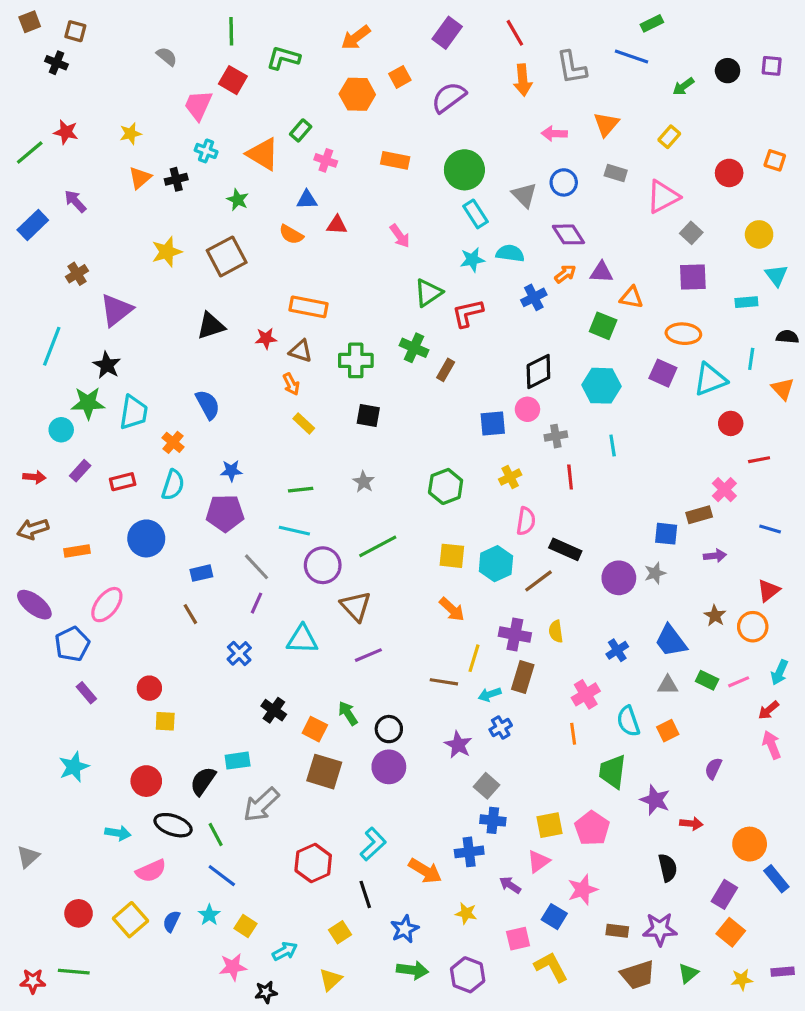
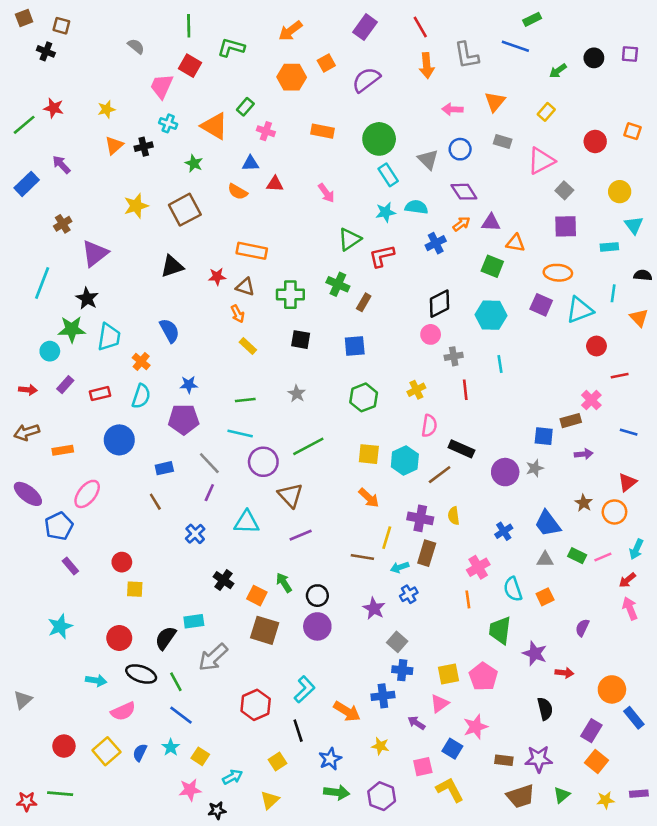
blue square: (493, 423) -> (355, 346), moved

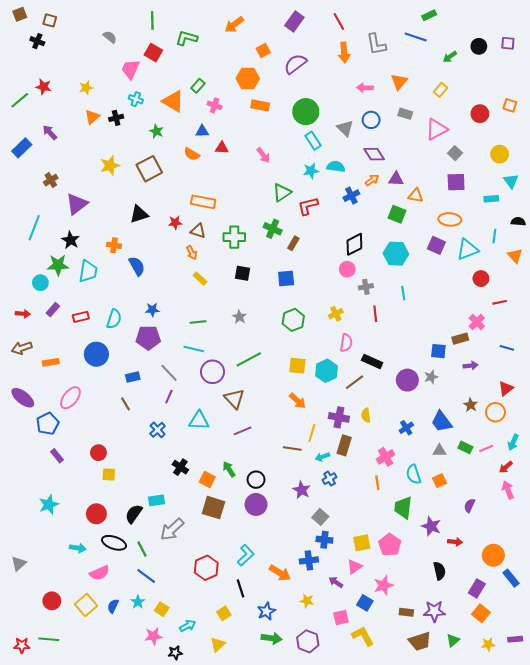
orange hexagon: (292, 77) -> (248, 78), moved
orange cross: (141, 361) -> (114, 245), moved, turned -32

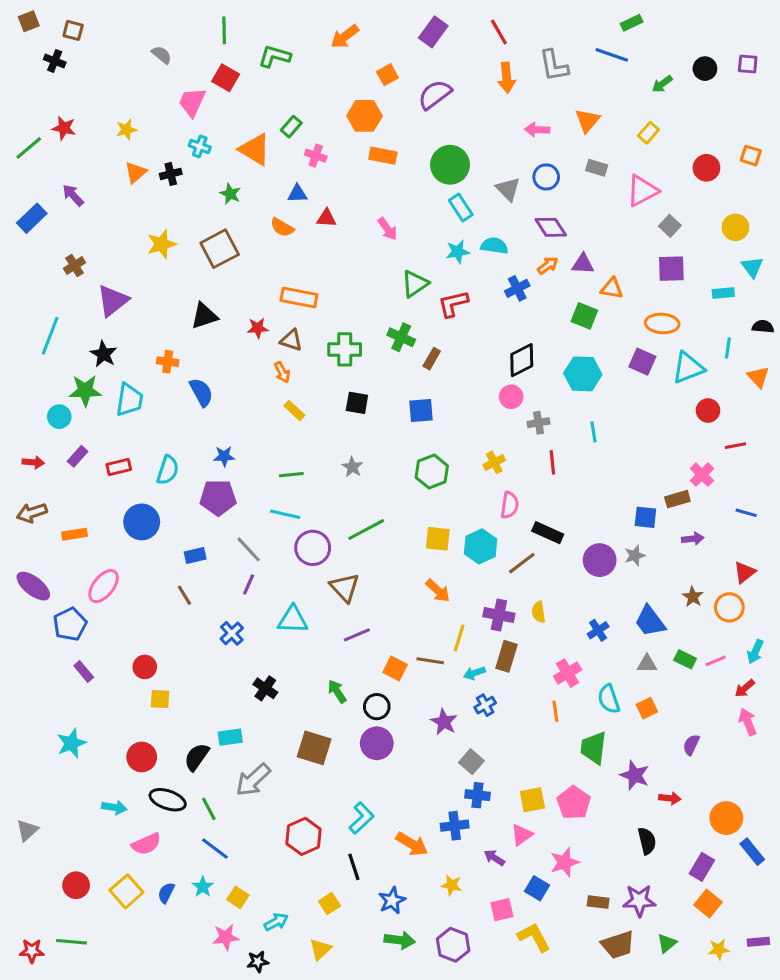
orange square: (207, 480) -> (395, 668), moved

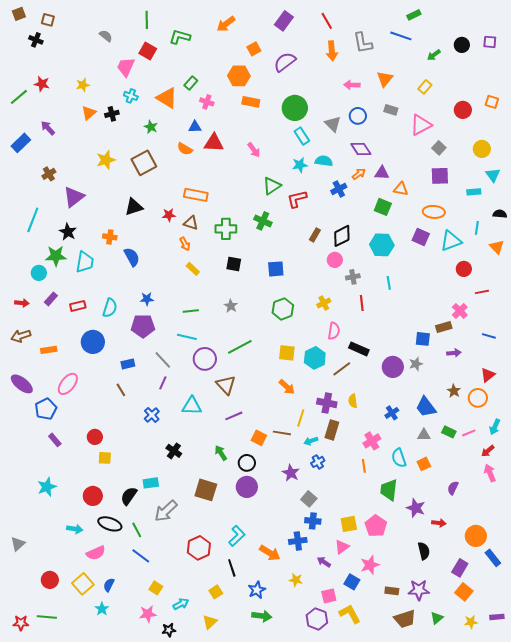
red triangle: (326, 218) -> (214, 143), size x1.5
brown rectangle: (432, 359) -> (315, 235), moved
cyan star: (203, 887) -> (102, 609), moved
purple hexagon: (453, 945) -> (317, 619), moved

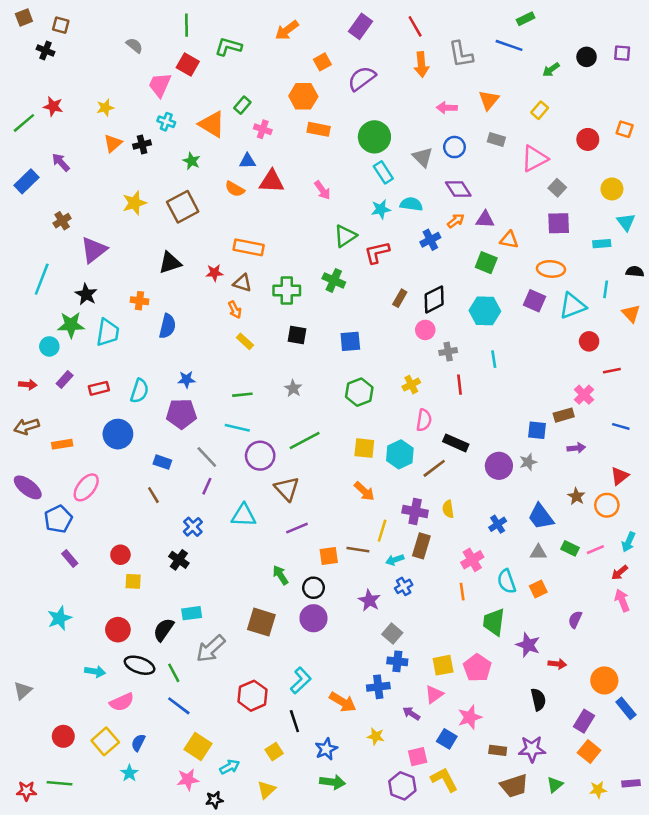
blue semicircle: (132, 257) -> (167, 326), turned 42
blue rectangle: (128, 364) -> (162, 462), turned 32
orange square: (259, 438) -> (329, 556), turned -35
black cross: (174, 451) -> (179, 560), moved
yellow square: (156, 588) -> (198, 746), size x1.5

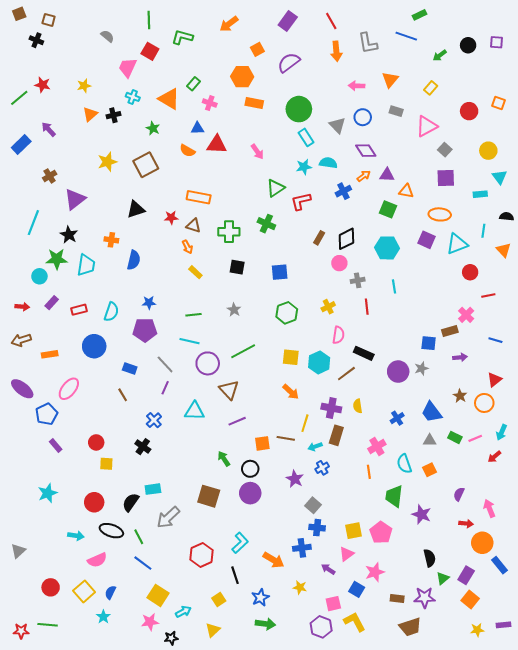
pink arrow: (622, 600) -> (489, 508), moved
red arrow: (557, 664) -> (466, 524), moved
green triangle: (555, 785) -> (443, 578), moved

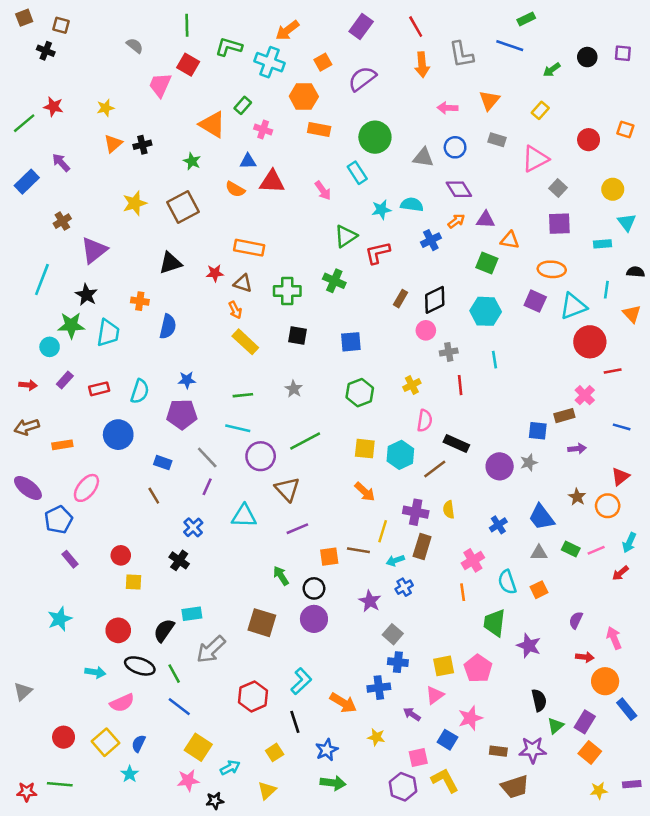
cyan cross: (133, 97) -> (269, 62), moved, size x1.6
gray triangle: (337, 125) -> (423, 157), turned -36
cyan rectangle: (306, 137) -> (357, 173), moved
yellow rectangle: (195, 272) -> (245, 342), size x1.5
red circle: (470, 272) -> (590, 342), size x1.6

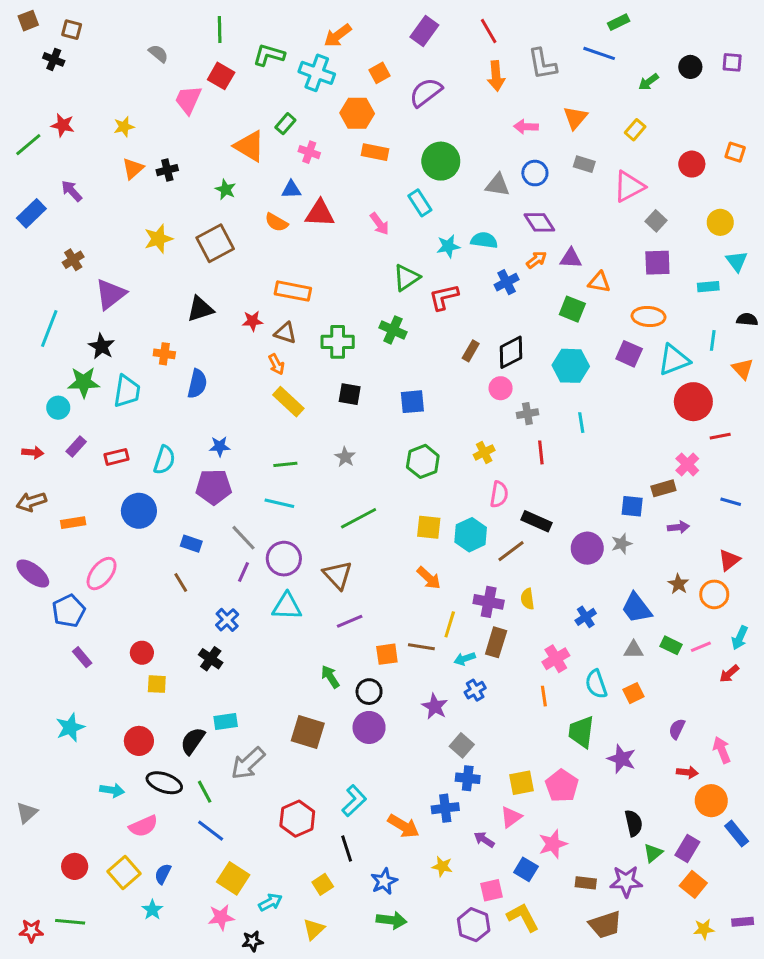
purple circle: (261, 456) -> (284, 559), moved

